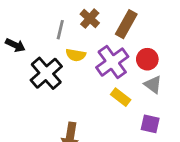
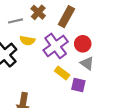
gray line: (60, 30) -> (15, 21), turned 64
purple square: (150, 124) -> (78, 85), moved

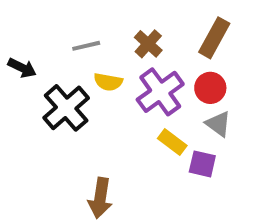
brown cross: (38, 12) -> (148, 44), moved
brown rectangle: (66, 17) -> (214, 38), moved

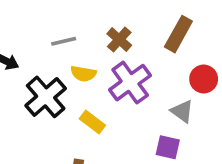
red circle: (210, 88) -> (204, 79), moved
yellow rectangle: (172, 142) -> (92, 122), moved

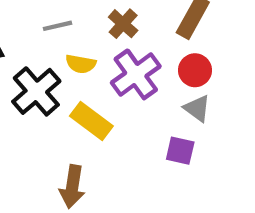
red circle: (204, 79) -> (195, 70), moved
yellow rectangle: (92, 122) -> (91, 121), size x1.4

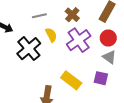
yellow semicircle: (81, 64) -> (51, 35), turned -128
yellow rectangle: (91, 121) -> (71, 80), moved

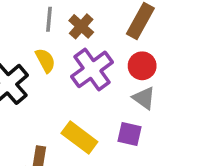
gray line: (39, 16) -> (49, 19), moved, turned -72

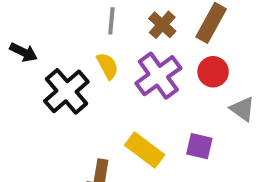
brown cross: (81, 26) -> (162, 25), moved
gray triangle: (144, 98) -> (242, 109), moved

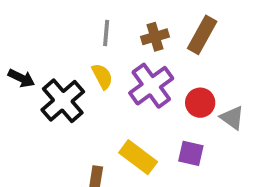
brown cross: (162, 25) -> (155, 37), turned 32
black arrow: (23, 52) -> (21, 78), moved
red circle: (213, 72) -> (200, 103), moved

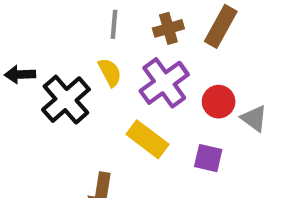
black arrow: (21, 78) -> (20, 74), turned 152
yellow rectangle: (138, 157) -> (148, 139), moved

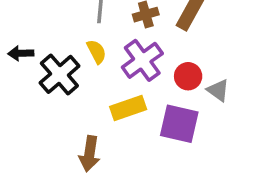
yellow rectangle: (148, 139) -> (128, 108), turned -56
purple square: (208, 158) -> (179, 124), size x1.6

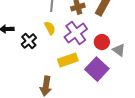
black cross: (59, 74) -> (29, 41), size x0.7
purple square: (179, 124) -> (97, 69), turned 30

